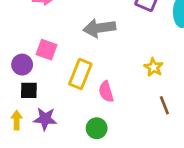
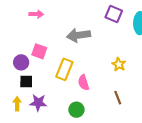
brown line: (164, 105) -> (118, 98), moved

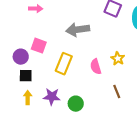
pink semicircle: (84, 83) -> (96, 67), moved
purple star: (38, 103) -> (52, 97), moved
yellow arrow: (17, 104) -> (28, 98), moved

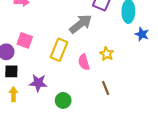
gray arrow: (78, 30) -> (81, 24), moved, turned 150
yellow rectangle: (64, 64) -> (59, 50), moved
purple star: (52, 97) -> (38, 83), moved

